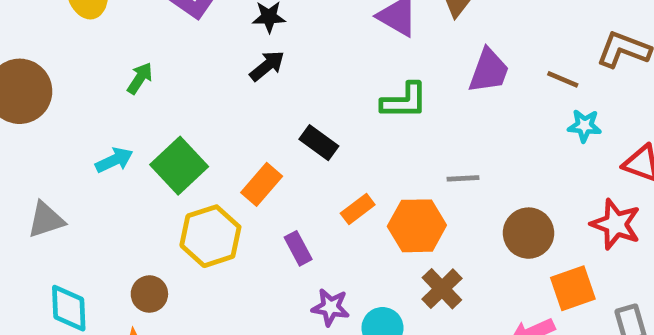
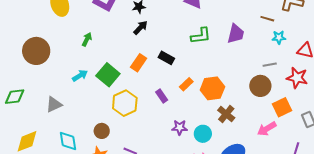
purple trapezoid: (489, 71) -> (236, 34), moved
gray line: (463, 178) -> (270, 65), moved
orange rectangle: (262, 184) -> (139, 63), moved
purple rectangle: (298, 248) -> (162, 96), moved

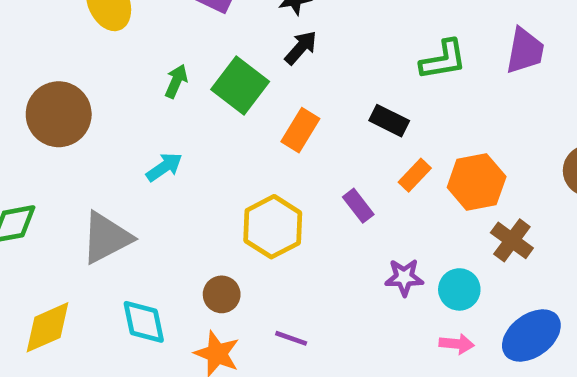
black rectangle: (166, 58) -> (389, 121), moved
green square: (108, 75) -> (240, 85), moved
gray triangle: (54, 104) -> (106, 238), size x1.4

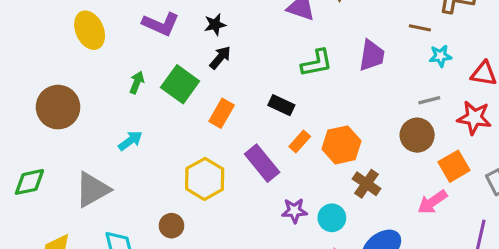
purple rectangle: (358, 206) -> (262, 163), size x1.6

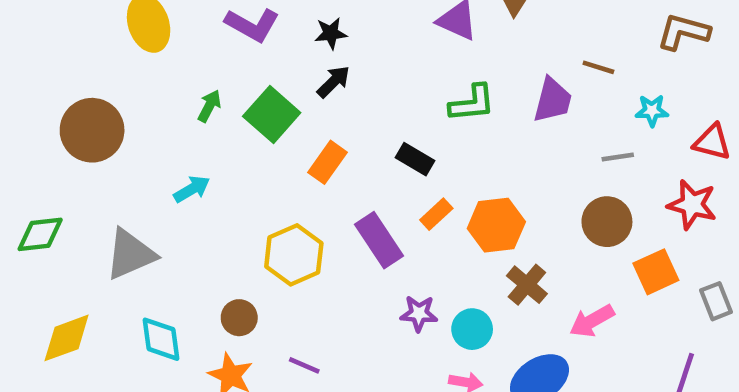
brown line: (420, 28) -> (598, 67), moved
gray line: (429, 100) -> (618, 157), moved
pink arrow: (432, 202) -> (592, 321), moved

